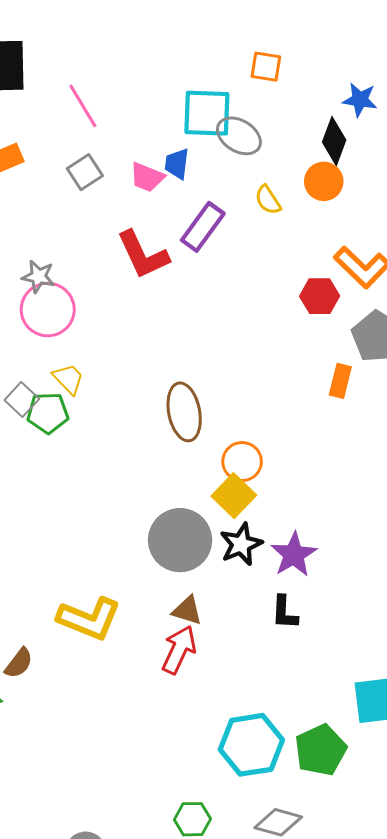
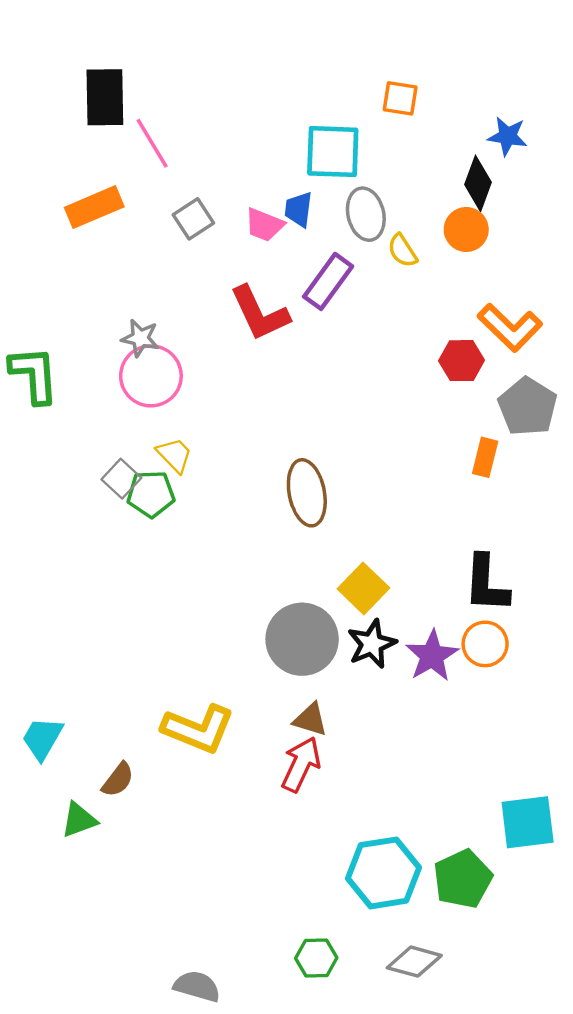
pink line: (83, 106) -> (152, 143), moved
gray ellipse: (239, 136) -> (366, 214), moved, turned 45
orange circle: (242, 462) -> (485, 644), moved
black L-shape: (284, 612) -> (486, 584), moved, size x1.5

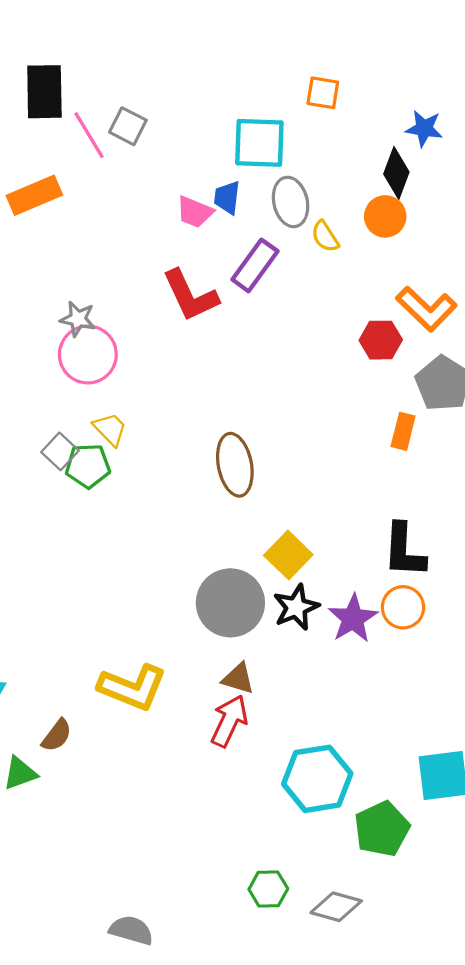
gray square: (193, 219) -> (128, 126), moved, turned -30
cyan hexagon: (384, 873) -> (317, 779), moved
green hexagon: (316, 958) -> (268, 889), moved

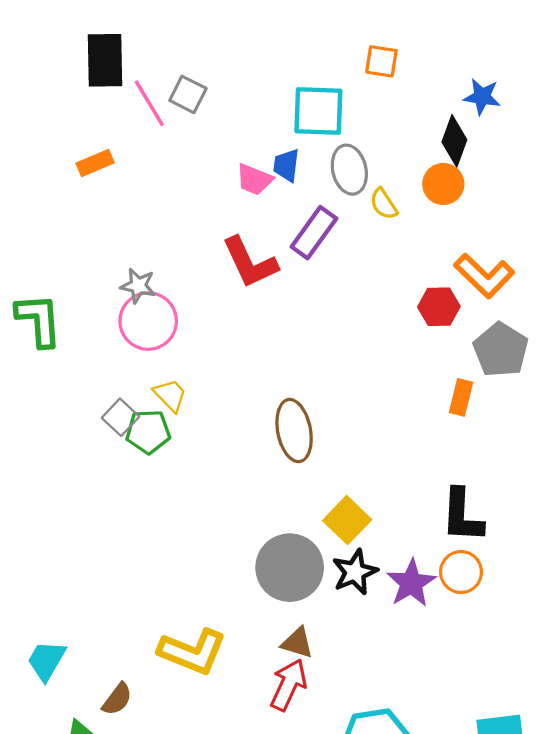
orange rectangle: (34, 195) -> (95, 163), size x0.7

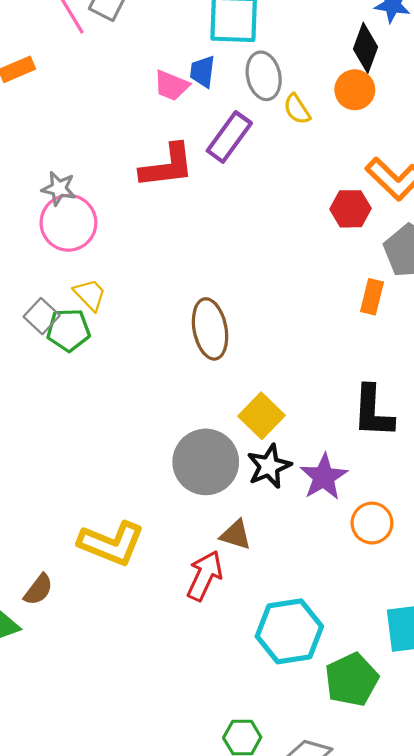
red L-shape: (250, 262) -> (167, 166), turned -72
orange circle: (461, 572) -> (372, 523), moved
brown triangle: (297, 643) -> (236, 535), moved

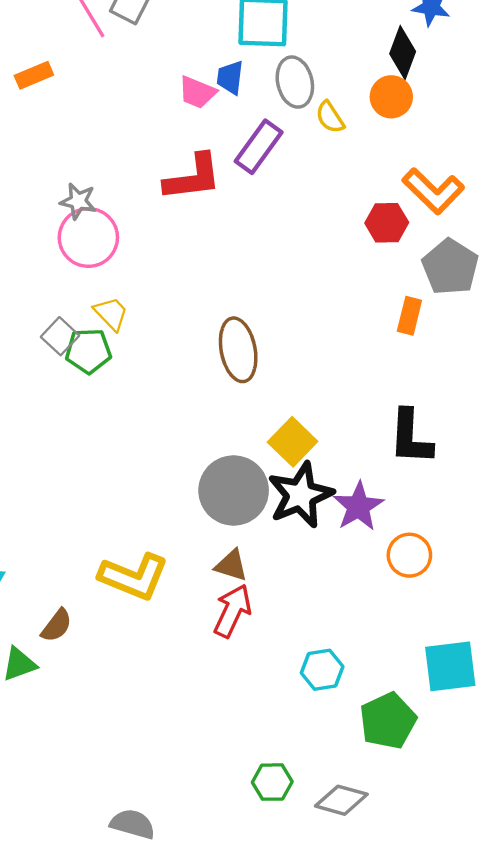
black star: (269, 466) -> (301, 495), size x1.4
brown triangle: (236, 535) -> (231, 565), moved
cyan hexagon: (289, 631) -> (322, 670), size x0.6

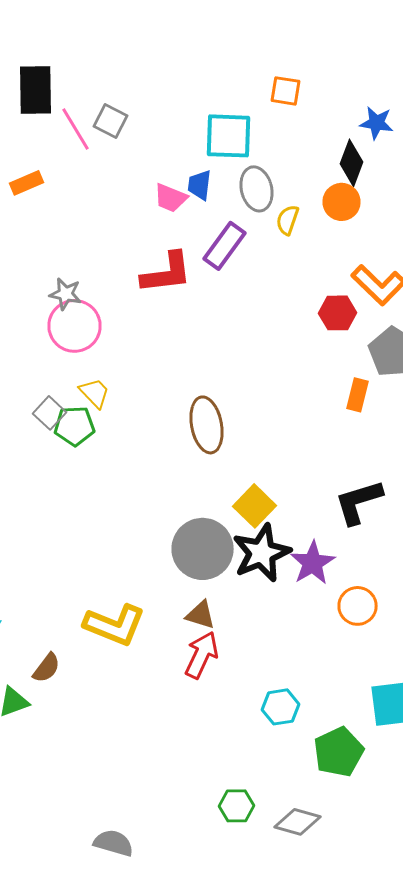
yellow semicircle: (330, 117) -> (288, 220), turned 52
black L-shape: (411, 437) -> (358, 502), turned 70

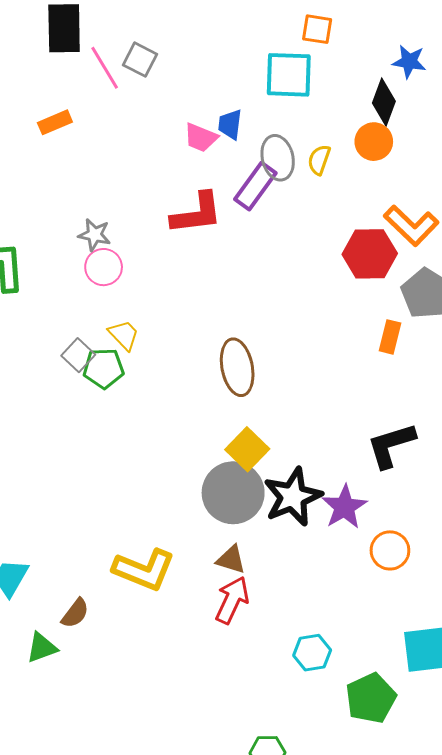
cyan square: (228, 136) -> (289, 75), moved
gray ellipse: (256, 189) -> (278, 158), moved
red hexagon: (338, 313) -> (370, 254), size x1.4
pink circle: (74, 326) -> (104, 267), size x0.7
yellow square: (254, 506) -> (247, 449), moved

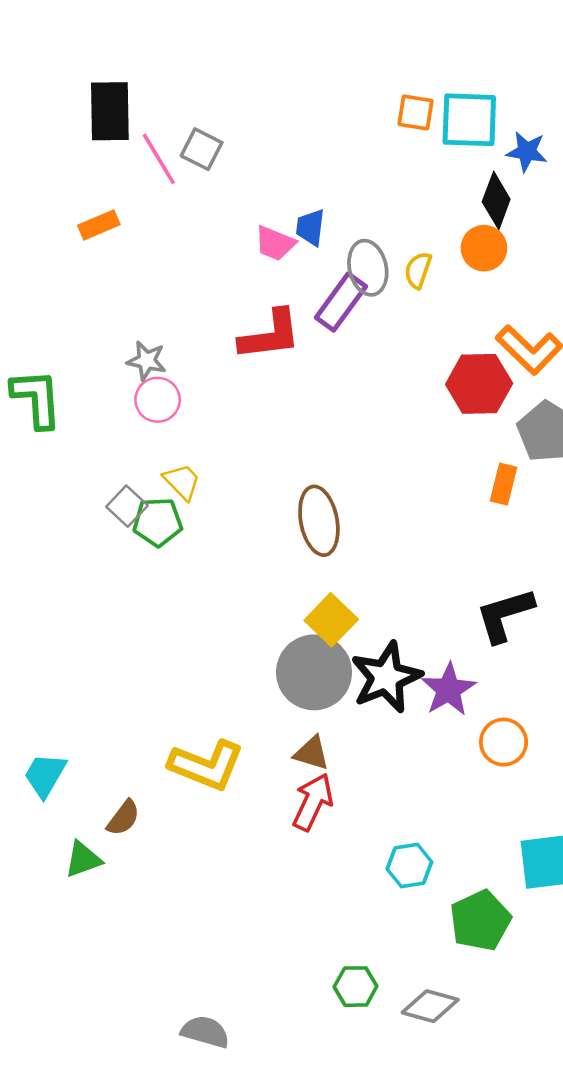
cyan square: (289, 75) -> (469, 120), moved

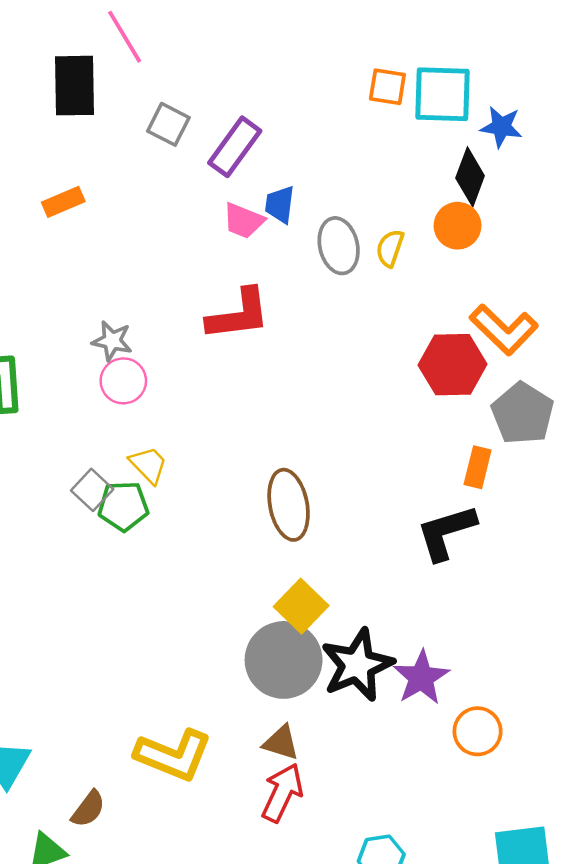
pink line: (159, 159) -> (125, 37), moved
purple rectangle: (341, 302) -> (235, 147), moved
black L-shape: (505, 615) -> (446, 532), moved

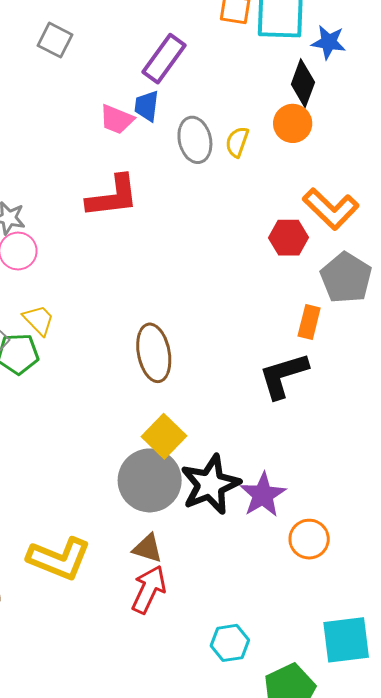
purple rectangle: (235, 147) -> (164, 59), moved
red hexagon: (453, 365) -> (289, 238), size x0.7

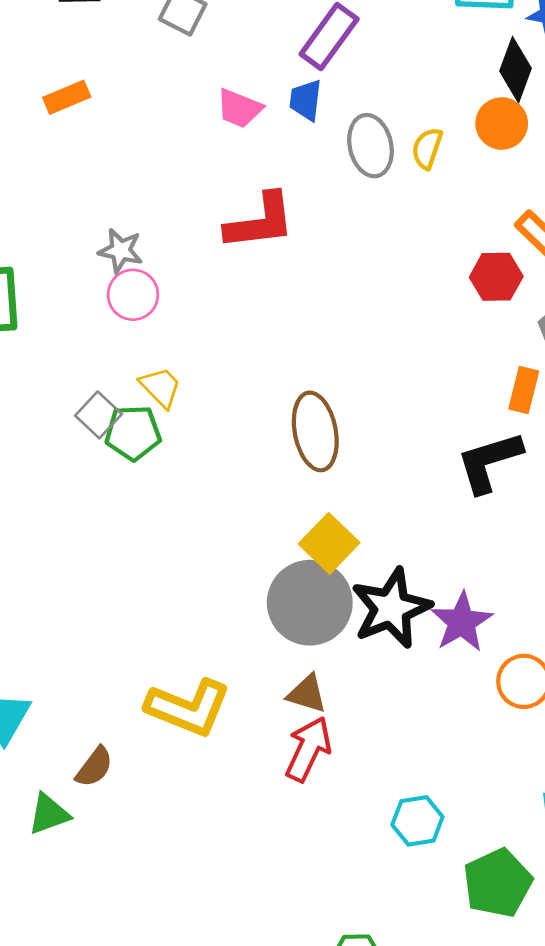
pink trapezoid: (117, 119) -> (239, 108), moved

